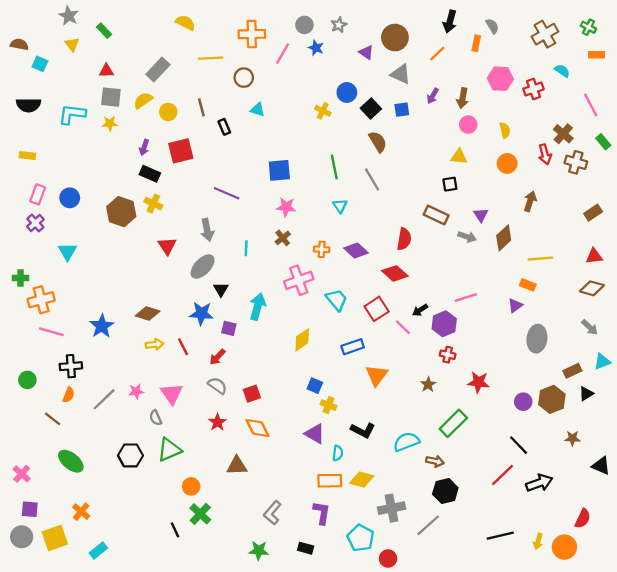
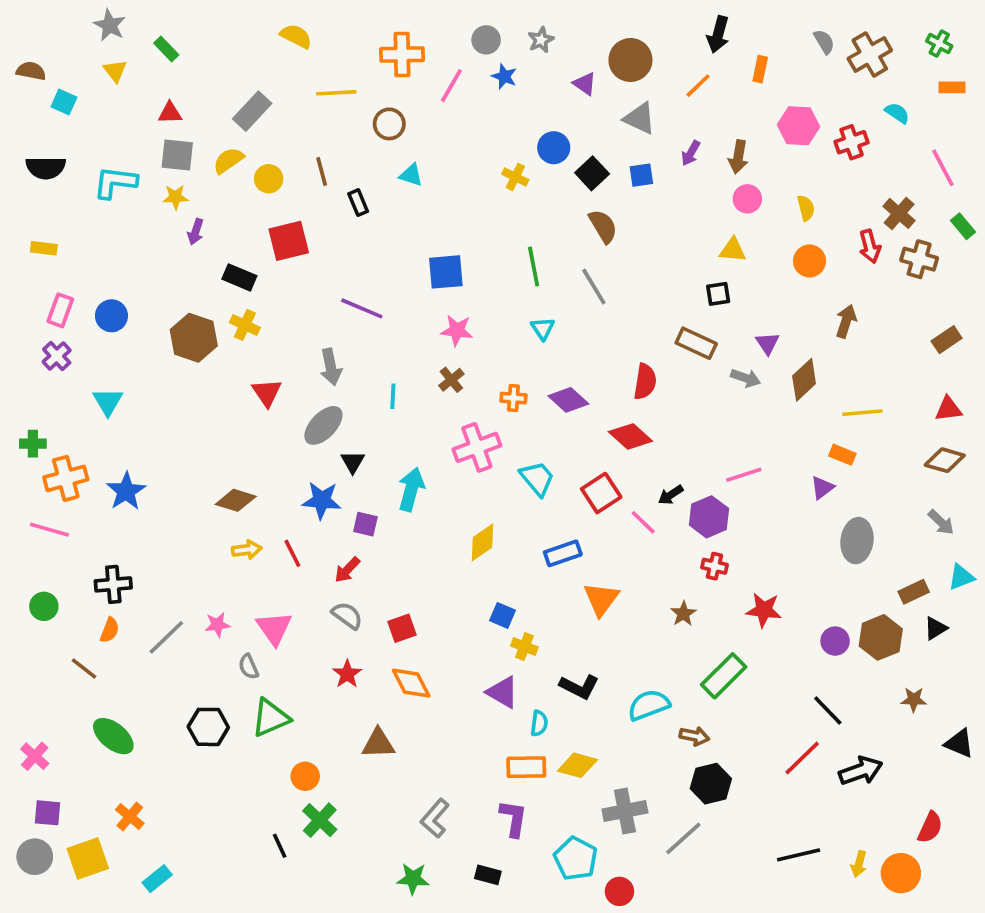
gray semicircle: (492, 26) -> (824, 42), moved
purple arrow: (144, 147) -> (196, 232), moved
blue star: (102, 326) -> (126, 491), moved
pink line: (51, 332) -> (49, 530), moved

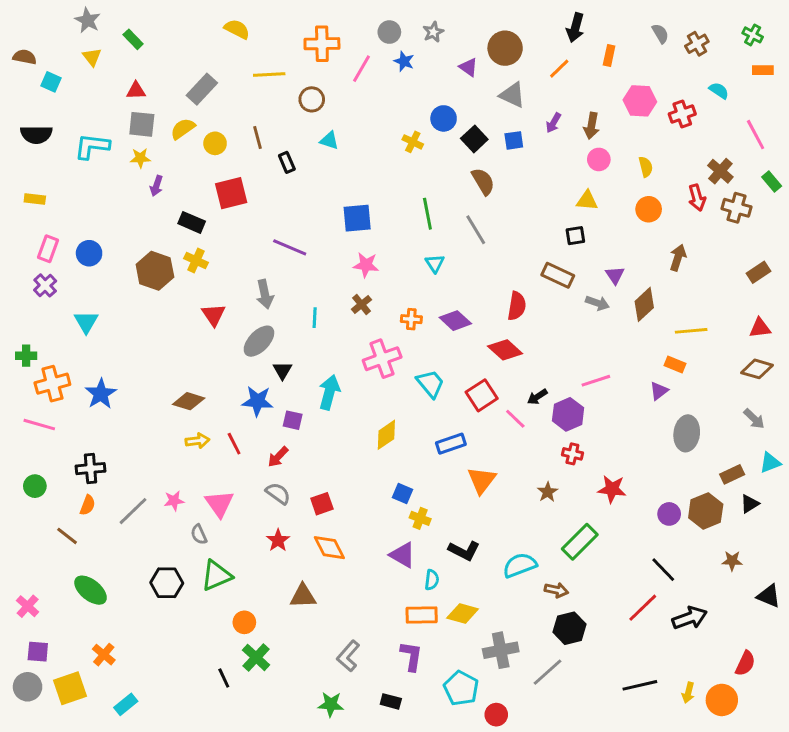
brown cross: (870, 54) -> (697, 44), size x0.7

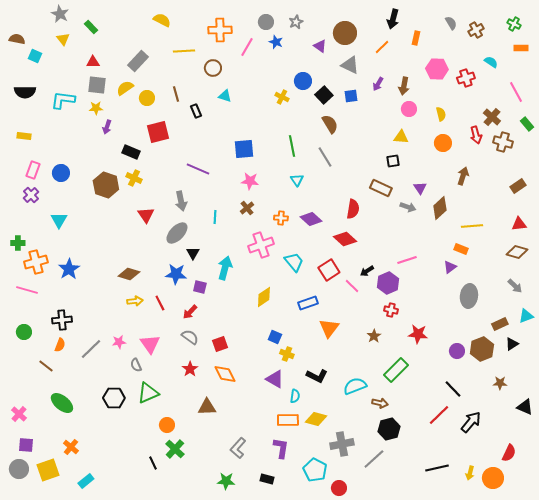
black arrow: (690, 618) -> (471, 422), turned -30

